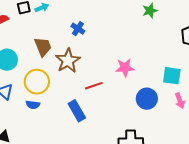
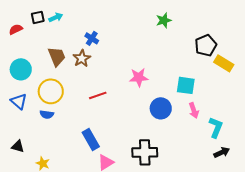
brown star: (68, 61) -> (82, 58), moved, size x0.7
red line: (94, 86) -> (98, 95), moved
blue rectangle: (77, 111) -> (91, 139), moved

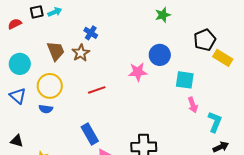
blue circle: (161, 108) -> (160, 55), moved

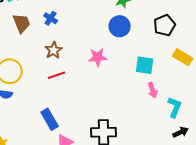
brown trapezoid: (56, 51) -> (22, 23), moved
brown star: (81, 53) -> (54, 50), moved
blue circle: (160, 55) -> (120, 26), moved
yellow rectangle: (223, 58) -> (183, 57), moved

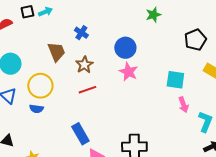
brown trapezoid: (22, 23) -> (56, 52), moved
blue circle: (120, 26) -> (125, 48), moved
pink star: (98, 57) -> (128, 72), turned 30

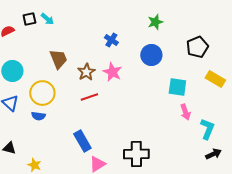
cyan arrow: (45, 12) -> (47, 19), turned 64
blue cross: (81, 33) -> (111, 40), moved
blue circle: (125, 48) -> (151, 55), moved
pink star: (128, 72) -> (112, 72), moved

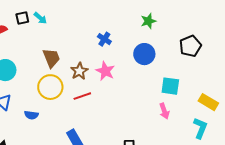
yellow rectangle: (215, 79) -> (208, 102), moved
yellow circle: (42, 93) -> (50, 87), moved
pink arrow: (185, 112) -> (164, 111), moved

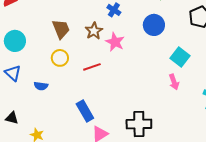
brown star: (79, 71) -> (94, 31), moved
cyan square: (170, 86) -> (180, 57), turned 30
yellow circle: (50, 87) -> (60, 58), size x0.7

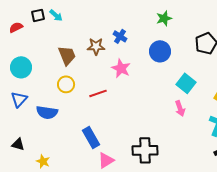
brown star: (94, 31) -> (96, 46), moved, turned 30
blue triangle: (13, 73) -> (19, 99), turned 30
blue semicircle: (41, 86) -> (47, 112), size x1.5

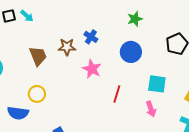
cyan square: (186, 83) -> (157, 84), turned -30
yellow circle: (66, 84) -> (37, 94), moved
red line: (98, 93) -> (117, 94), moved, turned -54

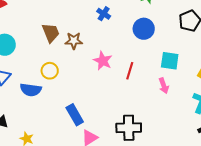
brown star: (67, 47) -> (74, 41), moved
pink star: (92, 69) -> (103, 61), moved

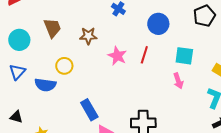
brown trapezoid: (51, 33) -> (52, 28), moved
red line: (130, 71) -> (144, 55), moved

